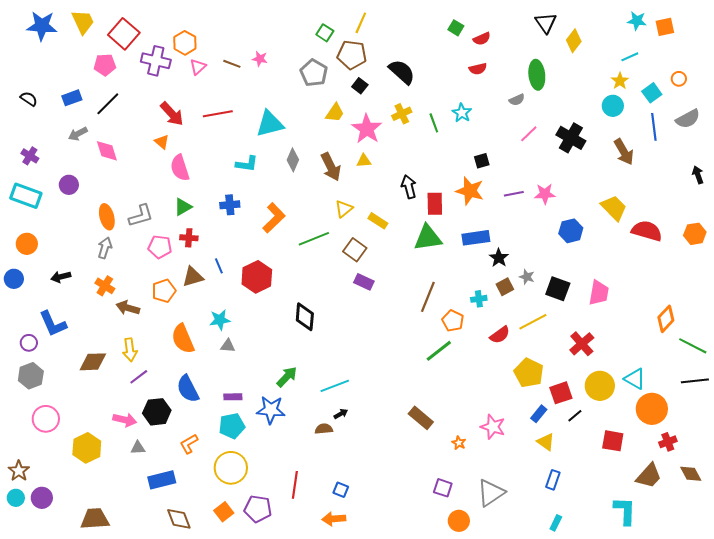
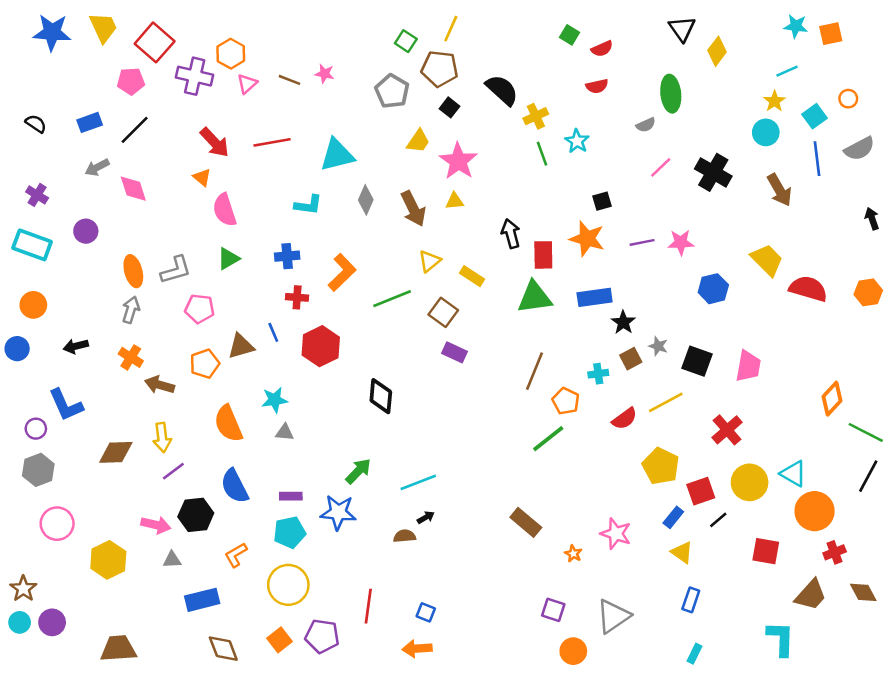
yellow cross: (402, 114) -> (536, 116), moved
red cross: (189, 238) -> (297, 297), moved
black line: (695, 381) -> (868, 476), turned -56

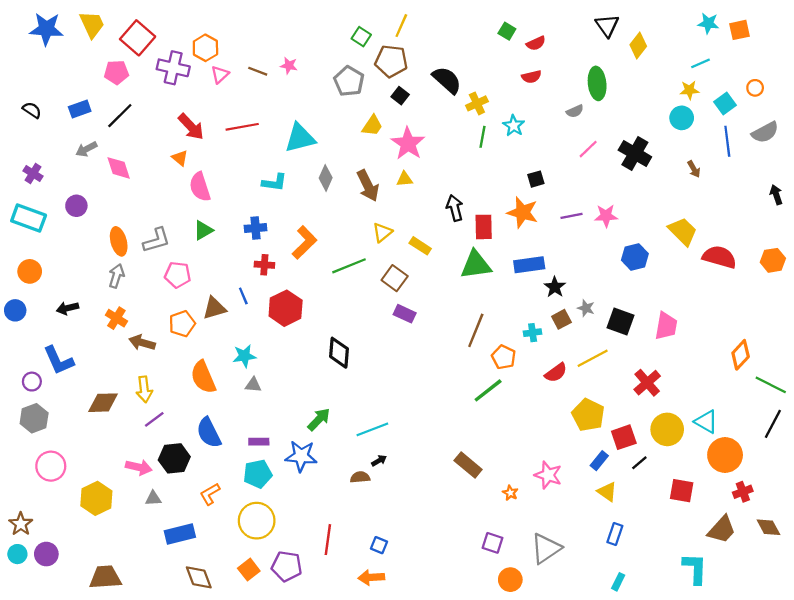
yellow star: (775, 101) -> (689, 90), turned 30
green line: (542, 154) -> (482, 137), turned 30
brown arrow: (780, 190) -> (694, 169), size x0.6

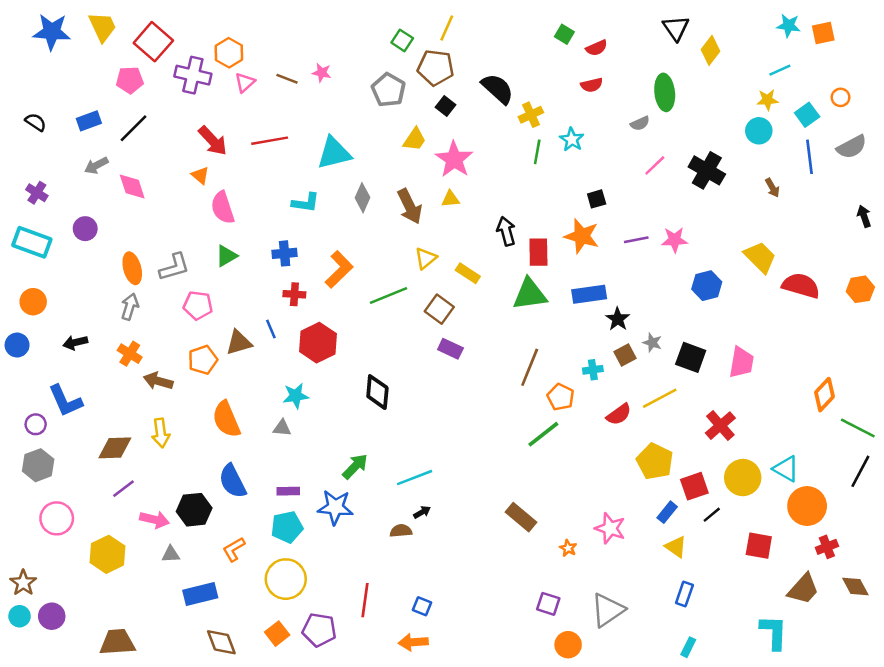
cyan star: (244, 356) -> (296, 396), moved
purple line: (154, 419) -> (124, 489), moved

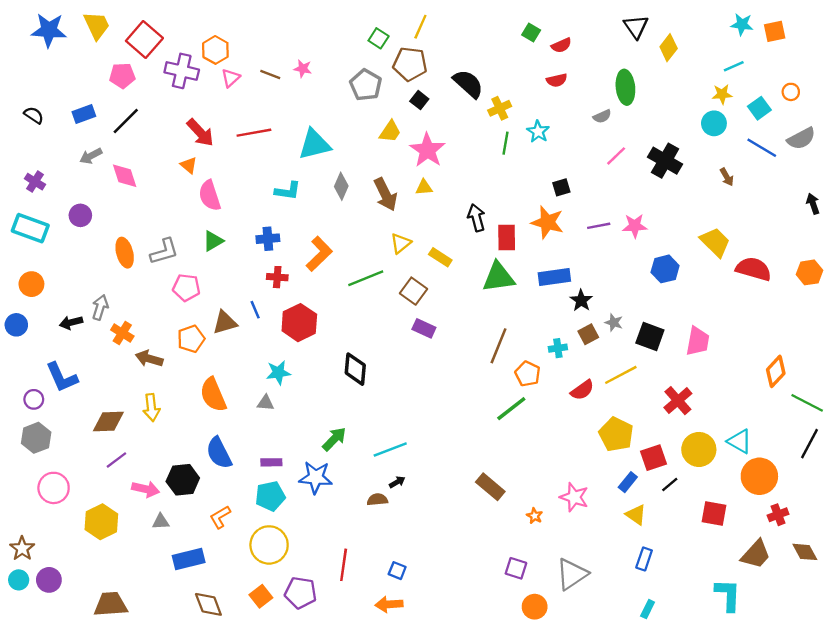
blue line: (810, 157) -> (762, 148), turned -52
gray arrow: (130, 307) -> (100, 307), moved

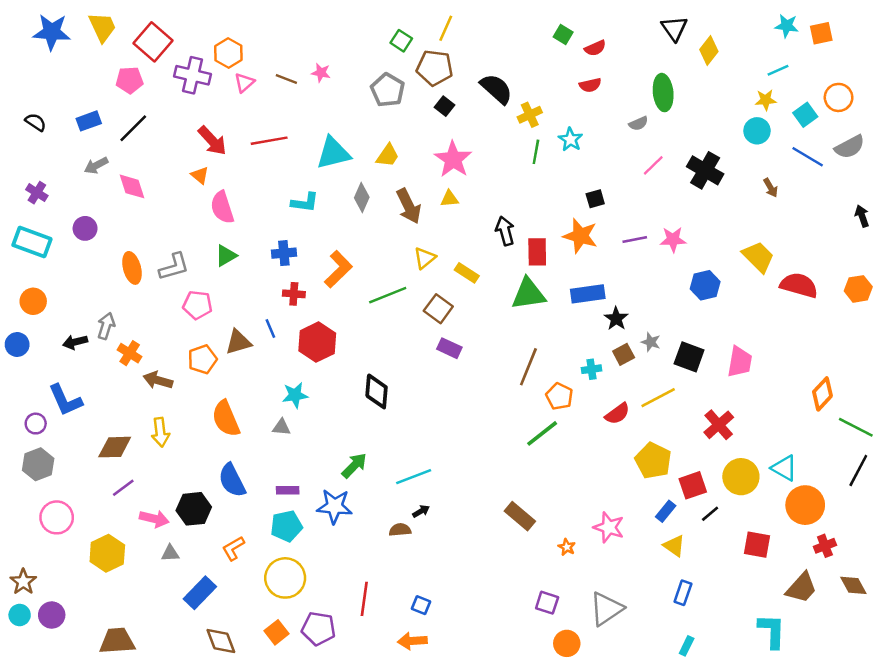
orange circle: (791, 92) -> (839, 97), size x1.5
yellow trapezoid: (390, 132) -> (388, 156), moved
blue rectangle: (189, 559) -> (200, 593), turned -32

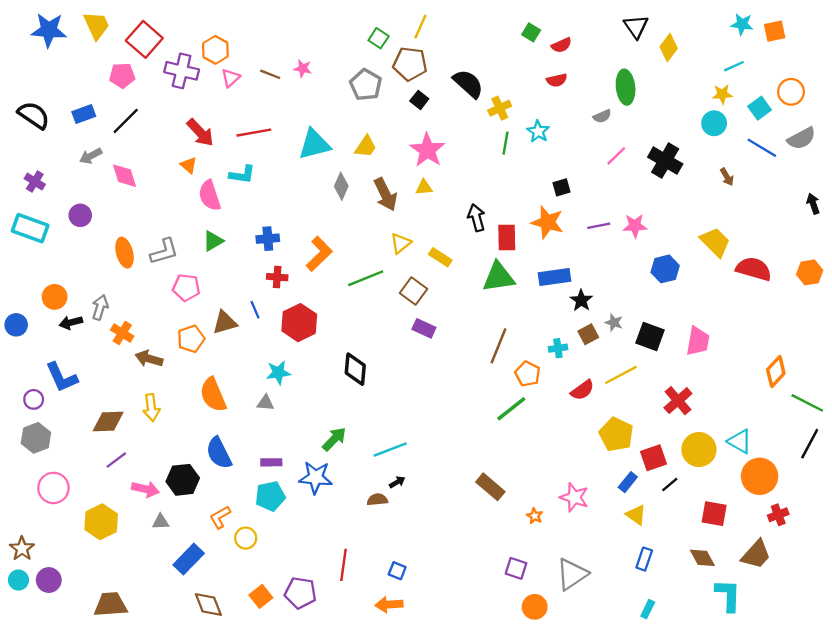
black semicircle: (36, 122) -> (34, 115), size x1.6
cyan L-shape: (305, 202) -> (242, 175), moved
orange circle: (33, 301) -> (55, 297), moved
yellow circle: (285, 578) -> (246, 538), moved, size x0.6
brown diamond: (853, 585) -> (702, 558), moved

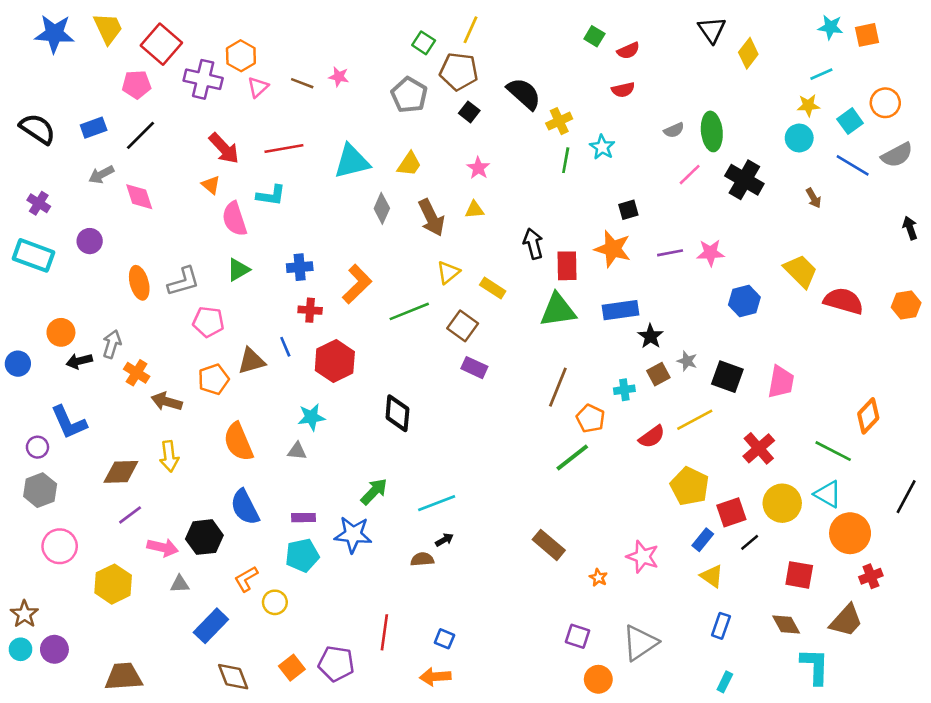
green ellipse: (626, 87) -> (712, 131), moved
pink star: (427, 150) -> (478, 168), size x0.6
green line: (807, 403) -> (833, 451), moved

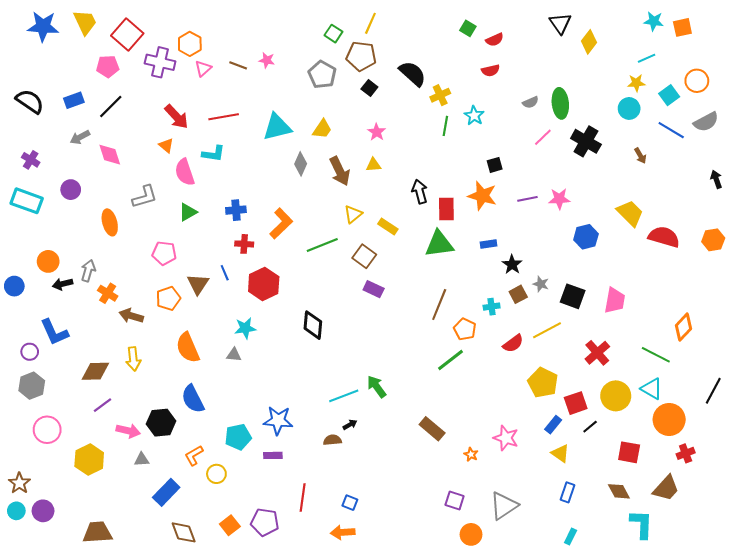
gray L-shape: (184, 281) -> (145, 197), moved
blue rectangle: (620, 310) -> (488, 244), size x0.6
brown triangle: (251, 361) -> (198, 284), turned -40
green arrow: (374, 491) -> (377, 387), moved, turned -80
purple rectangle: (304, 518) -> (273, 455), moved

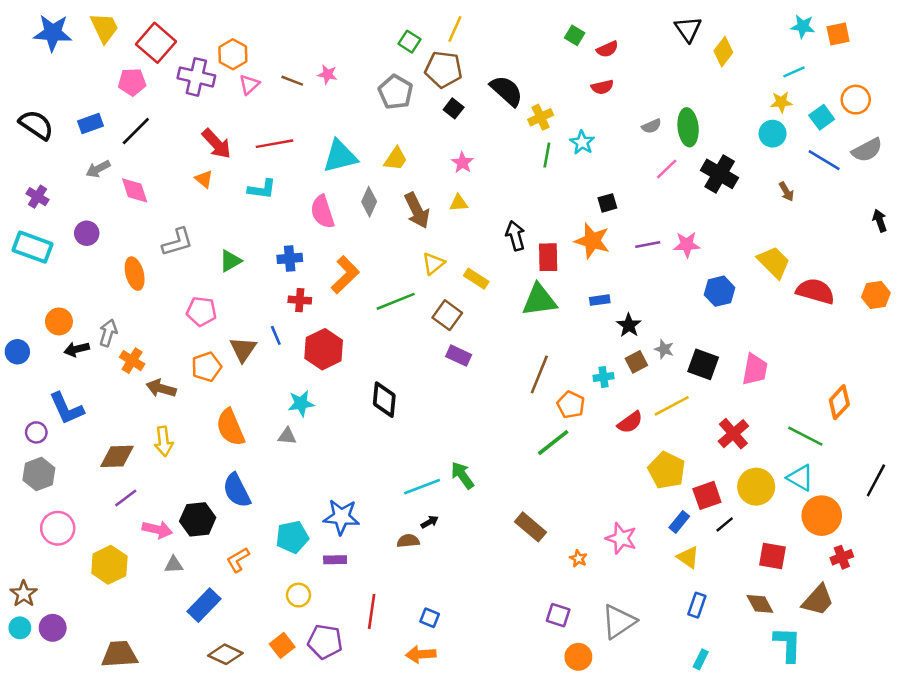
pink semicircle: (185, 172) -> (322, 212), moved
yellow circle: (216, 474) -> (299, 595), moved
brown diamond: (184, 532) -> (225, 654), turned -44

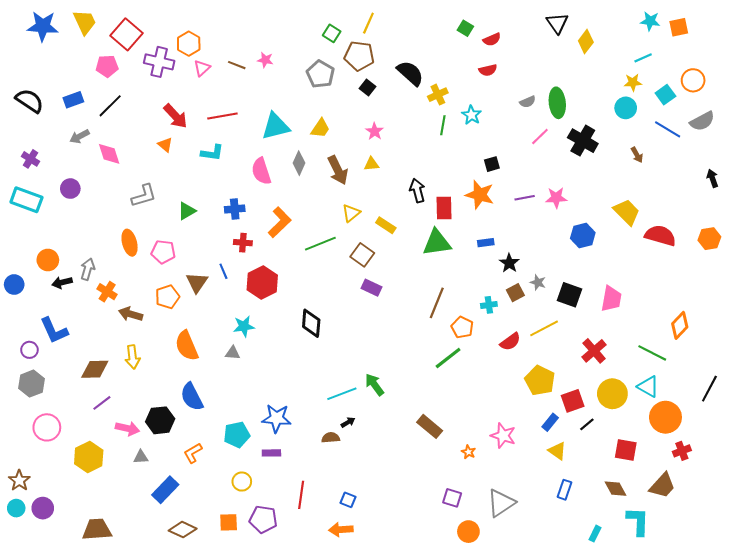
orange ellipse: (135, 274) -> (130, 243), moved
orange square: (282, 645) -> (229, 522), turned 36
cyan rectangle: (701, 659) -> (595, 534), moved

